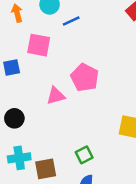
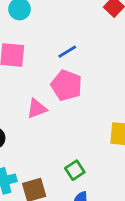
blue line: (71, 21) -> (67, 52), moved

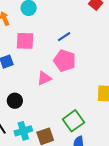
green square: (75, 170) -> (73, 121), size x1.5

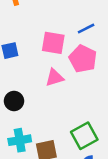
pink square: (25, 41) -> (53, 43), moved

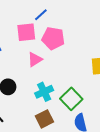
blue line: (86, 29) -> (41, 15), moved
cyan cross: (20, 140) -> (44, 92), moved

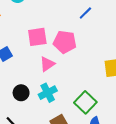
blue line: (41, 15) -> (85, 13), moved
cyan cross: (44, 92) -> (48, 93), moved

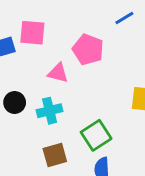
pink square: (37, 37) -> (32, 33), moved
pink triangle: (47, 64) -> (58, 73), turned 35

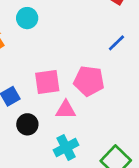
pink square: (32, 33) -> (47, 82), moved
black circle: (15, 102) -> (27, 124), moved

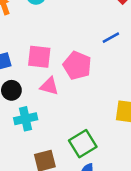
cyan cross: (66, 148) -> (26, 119), moved

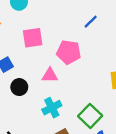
pink square: (39, 57) -> (33, 38), moved
cyan cross: (26, 119) -> (52, 108), moved

